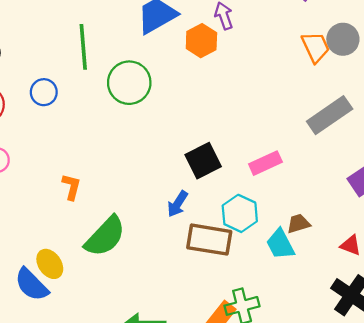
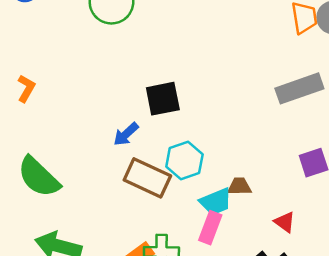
pink rectangle: (265, 163) -> (210, 228), moved, turned -60
green semicircle: (105, 236) -> (39, 177), moved, turned 75
cyan trapezoid: (280, 244) -> (216, 202), turned -100

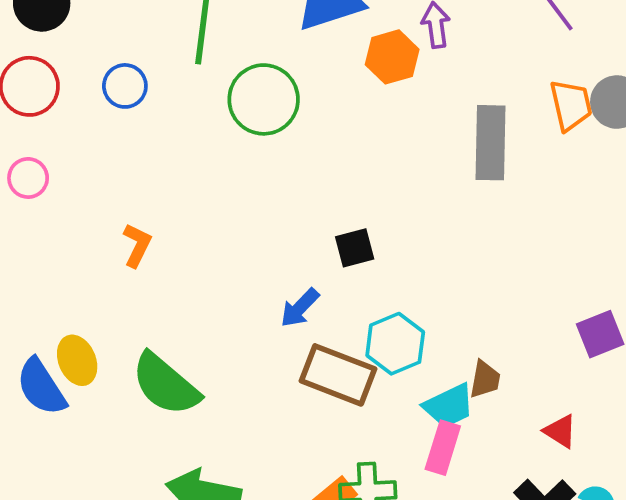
gray rectangle: (299, 88) -> (490, 143), moved, turned -66
black square: (163, 99) -> (355, 248), size x0.7
brown trapezoid: (239, 186) -> (485, 379), turned 105

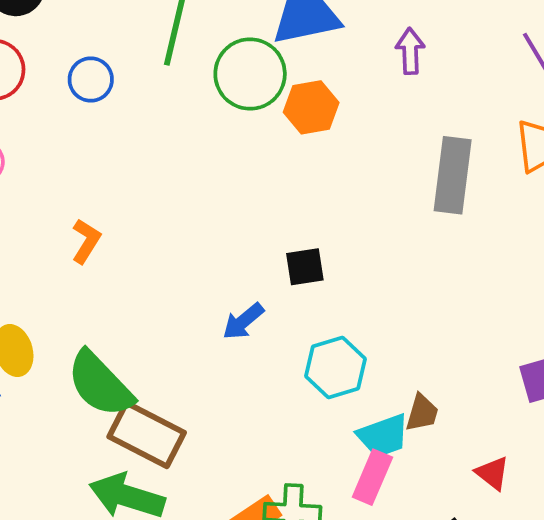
orange hexagon: (392, 57) -> (311, 107), moved
green circle: (264, 99) -> (250, 74), moved
brown rectangle: (338, 375) -> (147, 435), moved

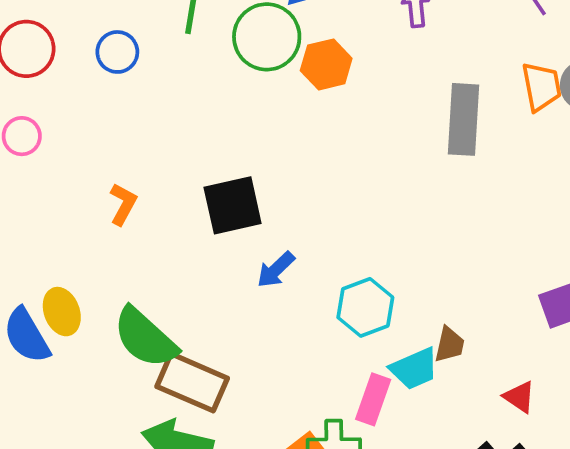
black square: (305, 267) -> (233, 205), moved, size x1.6
pink rectangle: (372, 477) -> (373, 399), moved

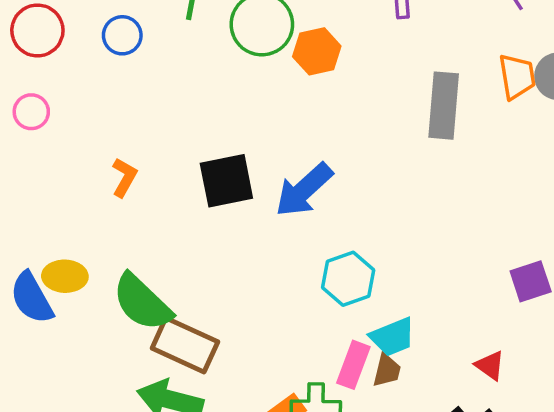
blue arrow: (276, 270) -> (304, 190), moved, size x1.6
yellow ellipse: (62, 312) -> (65, 276), turned -69
brown trapezoid: (449, 345) -> (387, 370), moved

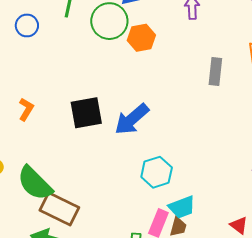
gray rectangle: (444, 106) -> (215, 72), size x0.7

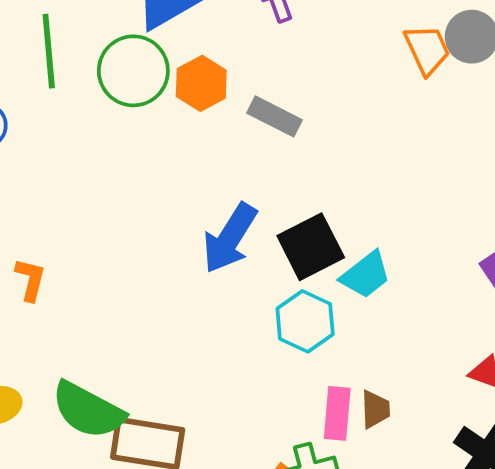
gray rectangle: (215, 72) -> (275, 116), moved, turned -52
black square: (86, 113) -> (311, 247), moved
cyan trapezoid: (182, 207) -> (366, 275), moved

